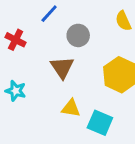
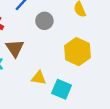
brown triangle: (62, 67) -> (15, 48), moved

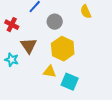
yellow hexagon: (78, 52) -> (63, 49), moved

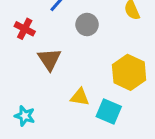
yellow hexagon: (63, 49) -> (129, 72), moved
cyan star: (12, 60) -> (25, 116), moved

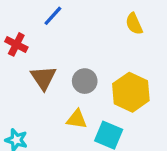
gray circle: (87, 25) -> (85, 81), moved

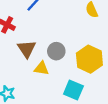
yellow triangle: (77, 119) -> (41, 68), moved

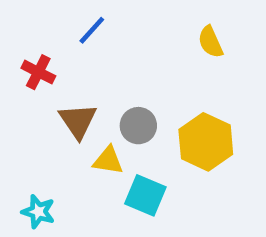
cyan square: (73, 90) -> (145, 195), moved

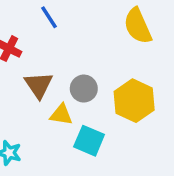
blue line: (92, 30) -> (49, 17), turned -75
yellow semicircle: (210, 42) -> (138, 26), size x1.5

